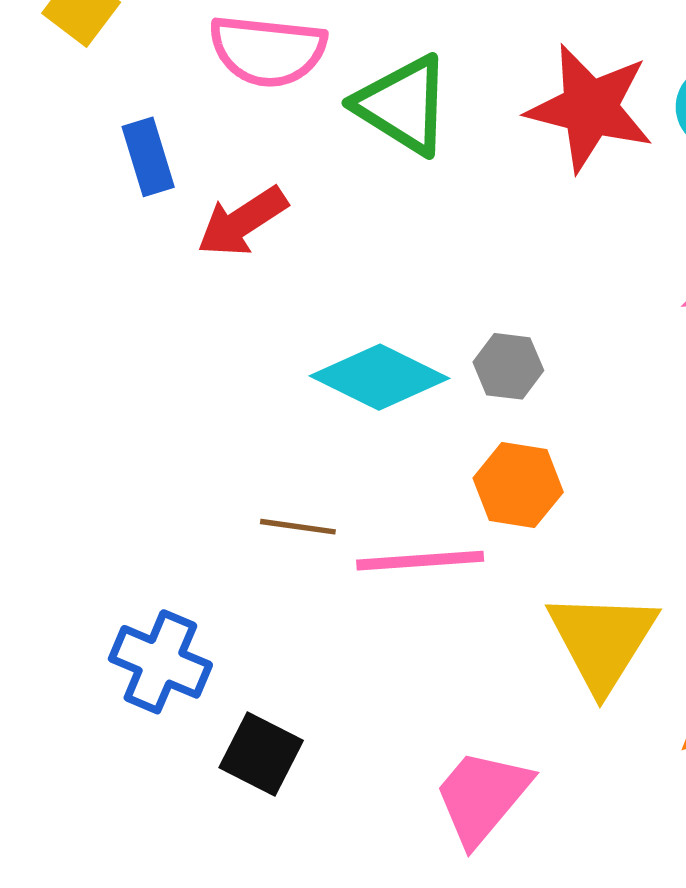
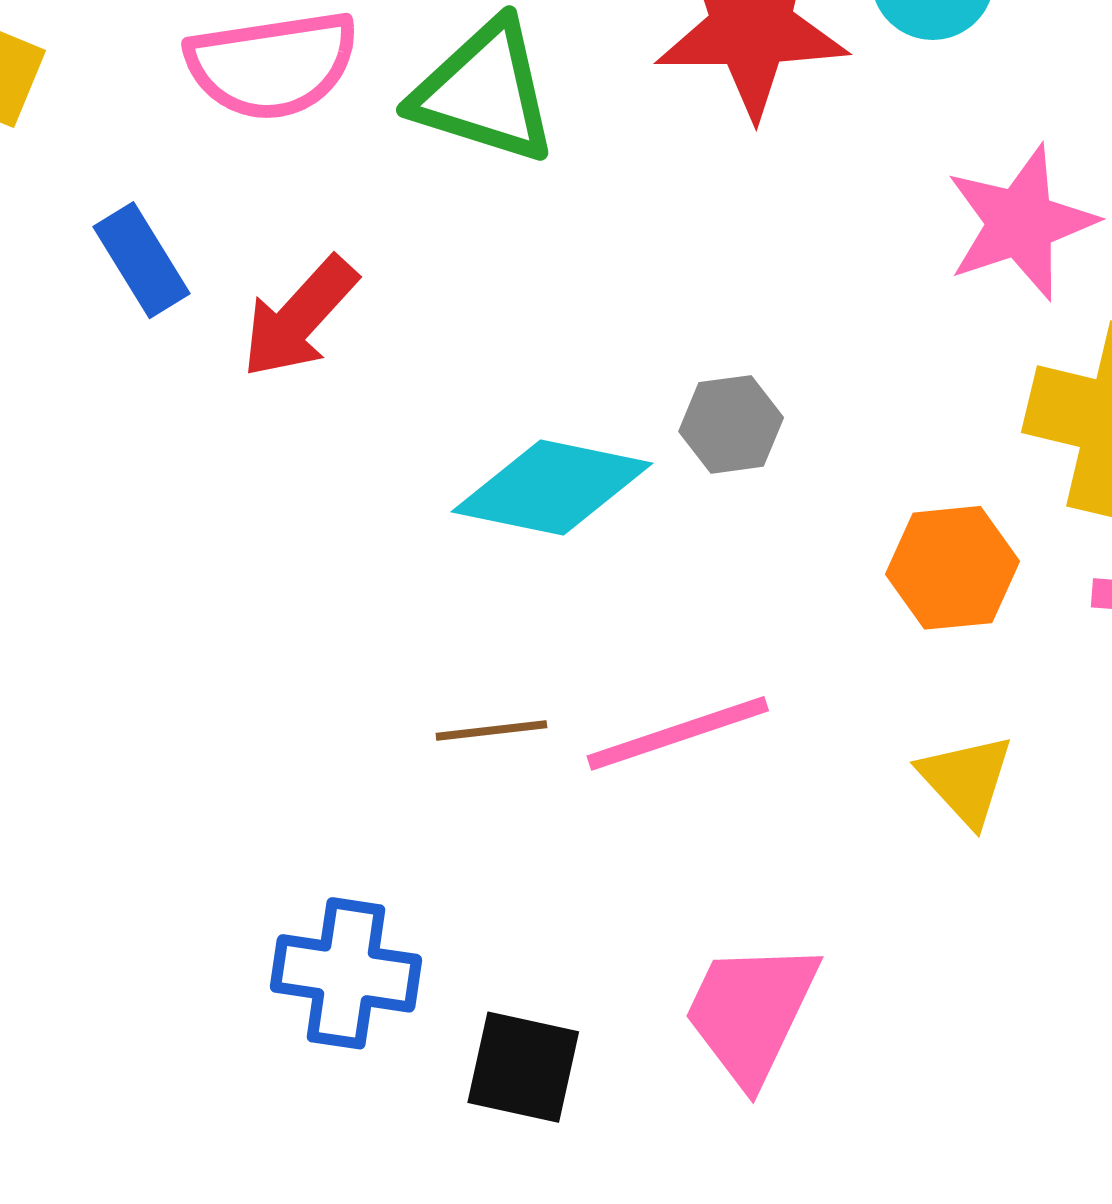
orange hexagon: (518, 485) -> (953, 568), moved
yellow triangle: (602, 641) -> (966, 780), size x0.6
pink trapezoid: (482, 797) -> (751, 1012), moved

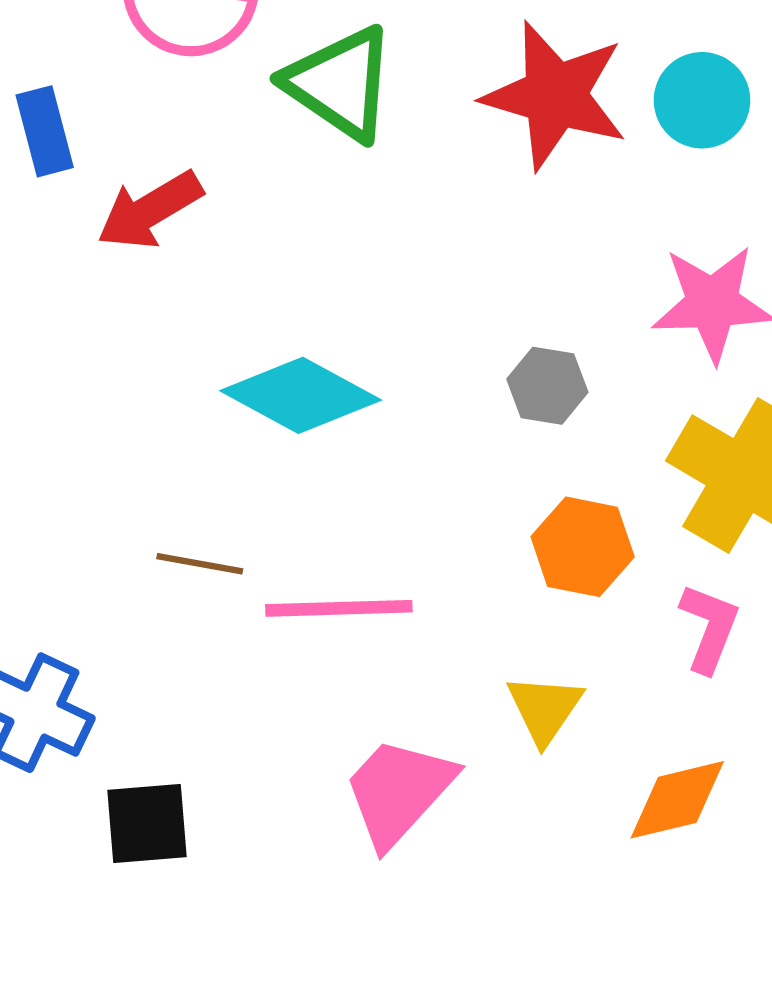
gray hexagon: (731, 424) -> (547, 386), moved
pink trapezoid: (751, 1012) -> (399, 791), moved
black square: (523, 1067) -> (147, 823), turned -34

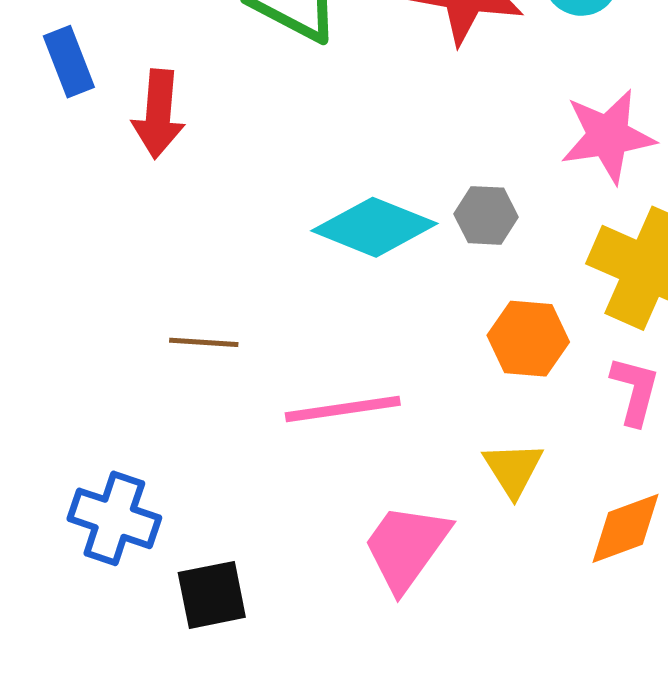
red arrow: (150, 210) -> (158, 114), turned -48
cyan diamond: (301, 395) -> (374, 227), moved
brown line: (200, 564) -> (204, 342), moved

